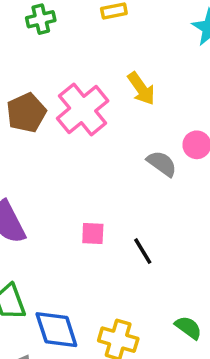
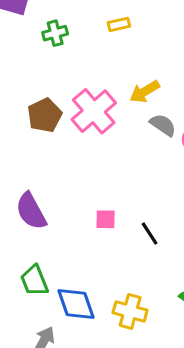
yellow arrow: (141, 89) -> (145, 92), turned 96
gray semicircle: (162, 164) -> (163, 125), moved

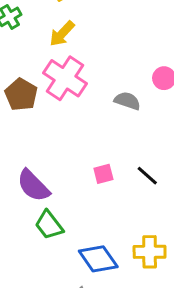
yellow arrow: (145, 92) -> (62, 34), moved
gray semicircle: (163, 125) -> (127, 101), moved
green trapezoid: (34, 281) -> (49, 225), moved

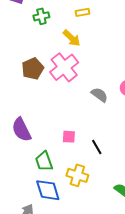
yellow arrow: (62, 34) -> (72, 38), turned -108
green trapezoid: (49, 225) -> (44, 161), moved
yellow cross: (150, 252) -> (77, 175), moved

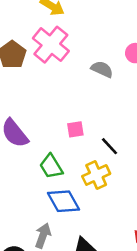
black line: (97, 147) -> (110, 146), moved
yellow cross: (77, 175) -> (96, 175), turned -30

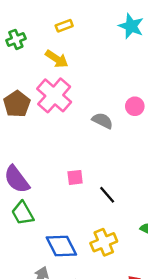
green trapezoid: (51, 166) -> (23, 213), moved
yellow cross: (96, 175) -> (104, 242), moved

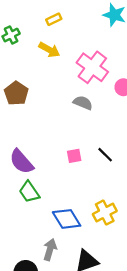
pink cross: (54, 95) -> (92, 67), moved
gray semicircle: (102, 121) -> (83, 103), moved
black line: (107, 195) -> (105, 155), moved

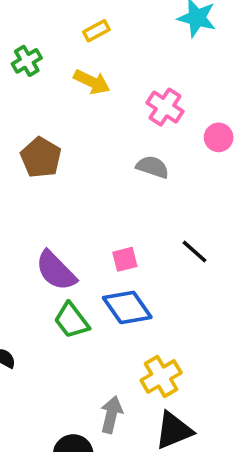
pink cross: (92, 67) -> (165, 107), size x0.7
pink square: (74, 156) -> (125, 259), moved
yellow cross: (105, 213) -> (161, 376), moved
blue diamond: (67, 219) -> (127, 307), moved

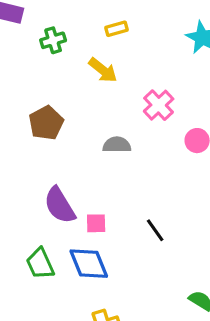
gray semicircle: (153, 167) -> (117, 145), moved, turned -32
purple semicircle: (56, 271) -> (60, 205), moved

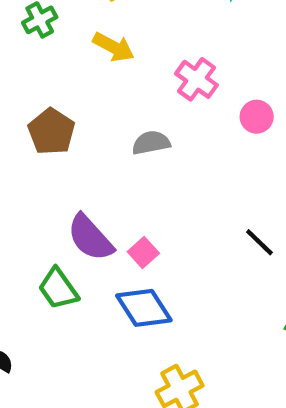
pink square: (96, 223) -> (143, 252), turned -30
black line: (155, 230) -> (259, 242), moved
green trapezoid: (40, 264) -> (58, 289), moved

